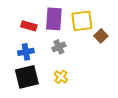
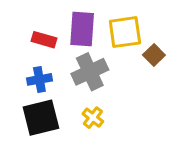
gray cross: (59, 47) -> (90, 72), size x1.6

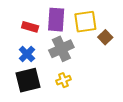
blue cross: (39, 79) -> (27, 54), turned -35
yellow cross: (93, 118) -> (63, 80), turned 32

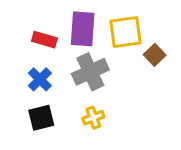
black square: (28, 80) -> (41, 118), size x0.7

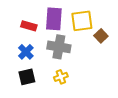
gray cross: (90, 72) -> (59, 47), turned 35

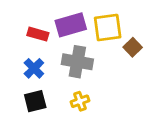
purple rectangle: (54, 19) -> (71, 25), turned 70

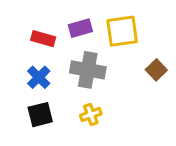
purple rectangle: (71, 25) -> (80, 28), size x0.7
brown square: (133, 47) -> (156, 70), moved

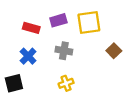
gray cross: (88, 70) -> (64, 51), size x0.7
black square: (40, 115) -> (14, 83), moved

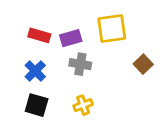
purple rectangle: (58, 20) -> (71, 38), moved
black square: (14, 83) -> (37, 105), moved, turned 30

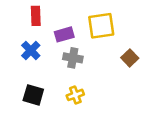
red rectangle: (39, 35) -> (36, 16), moved, turned 72
blue cross: (35, 71) -> (31, 50), moved

